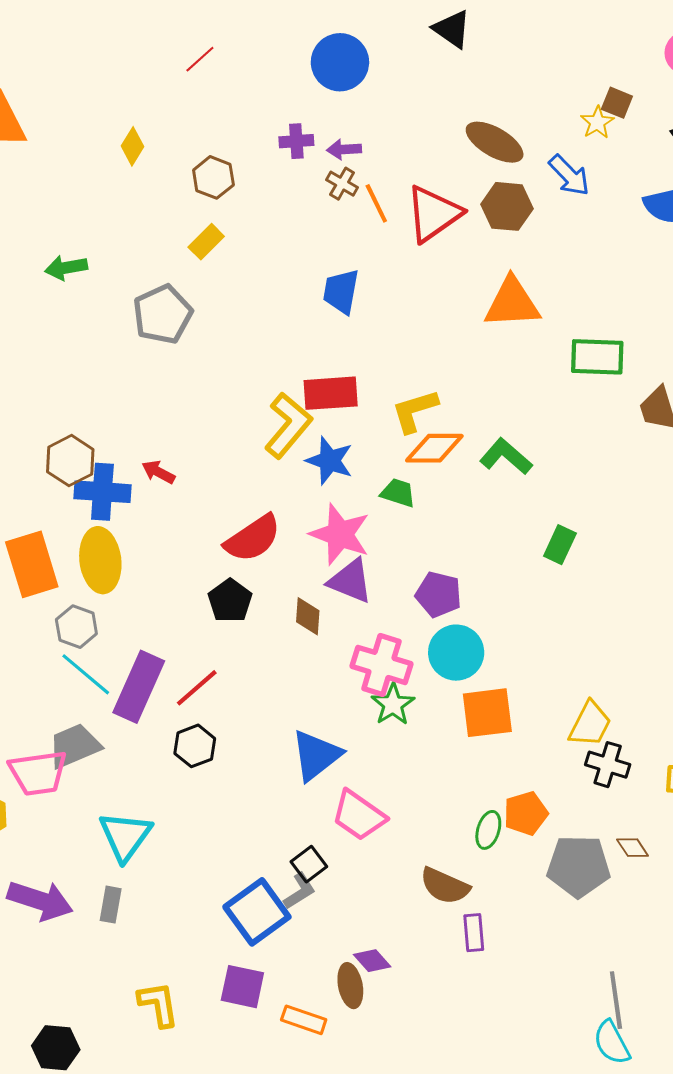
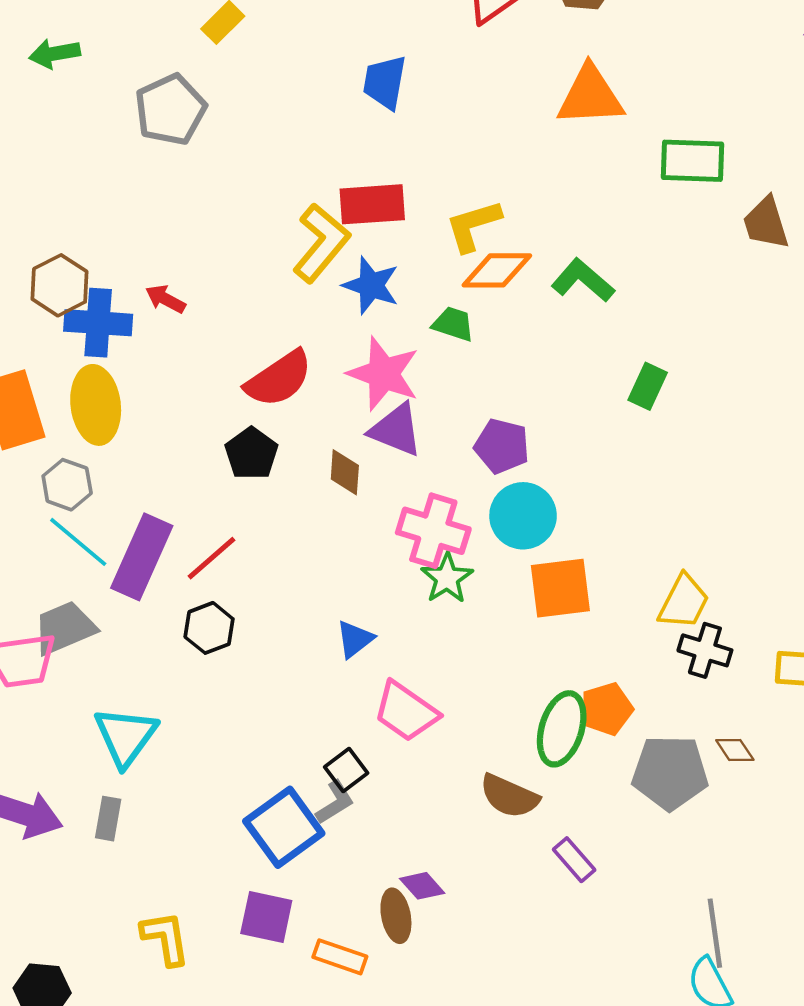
blue triangle: (316, 755) -> (355, 639), size x0.6
green ellipse: (488, 830) -> (562, 729), size x1.6
purple rectangle: (474, 933) -> (574, 860), moved, turned -36

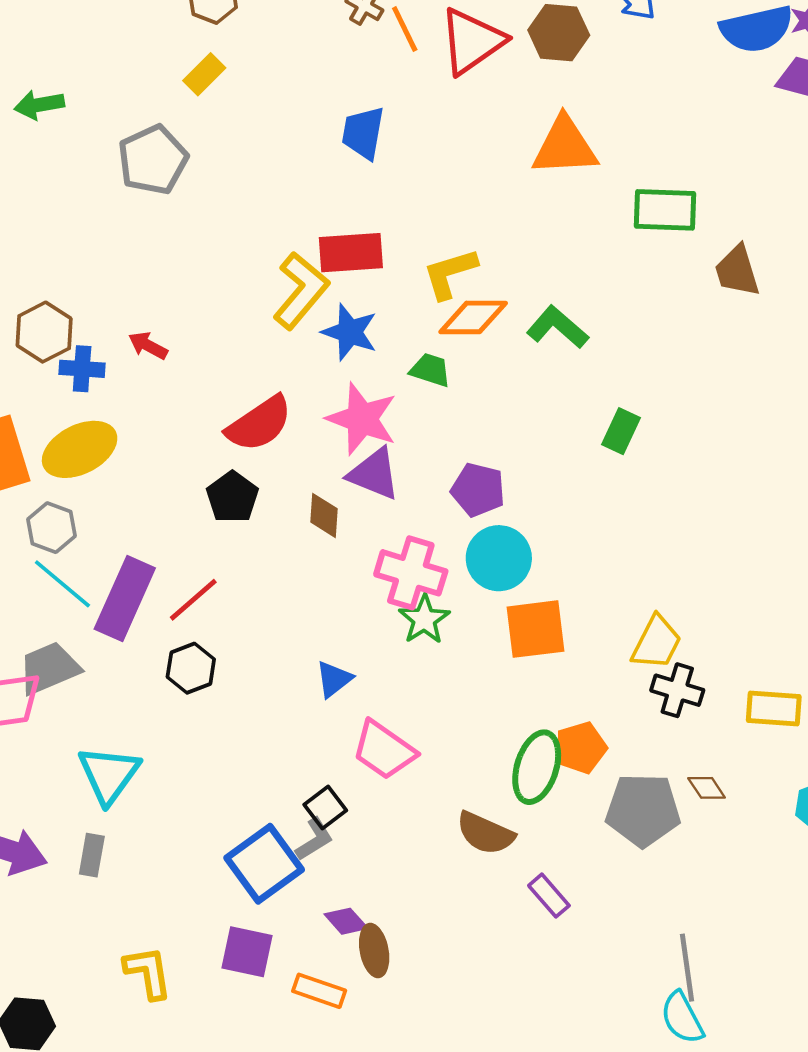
blue cross: (98, 323) -> (82, 369), size x0.7
yellow ellipse: (96, 405) -> (80, 449), turned 70
purple diamond: (422, 886) -> (346, 921), moved

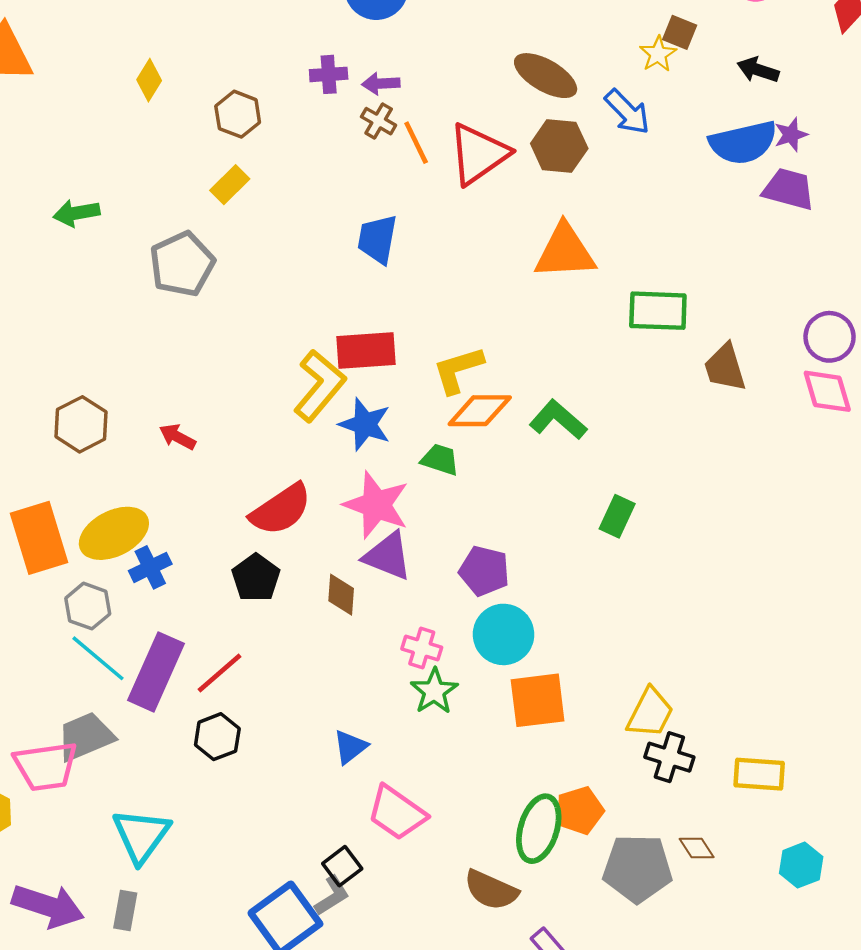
blue cross: (82, 369) -> (150, 567), moved, turned -30
pink cross: (411, 573) -> (422, 648), size x0.6

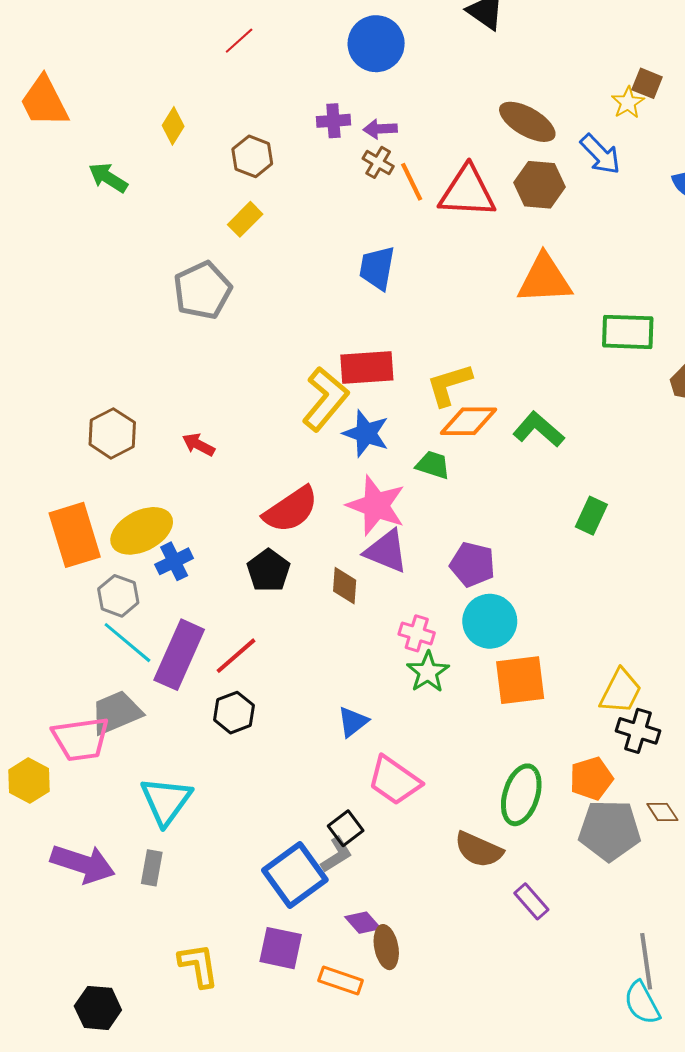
red triangle: (479, 154) -> (467, 192), turned 38
green arrow: (76, 213) -> (108, 178), moved, turned 42
orange pentagon: (580, 810) -> (591, 779), moved

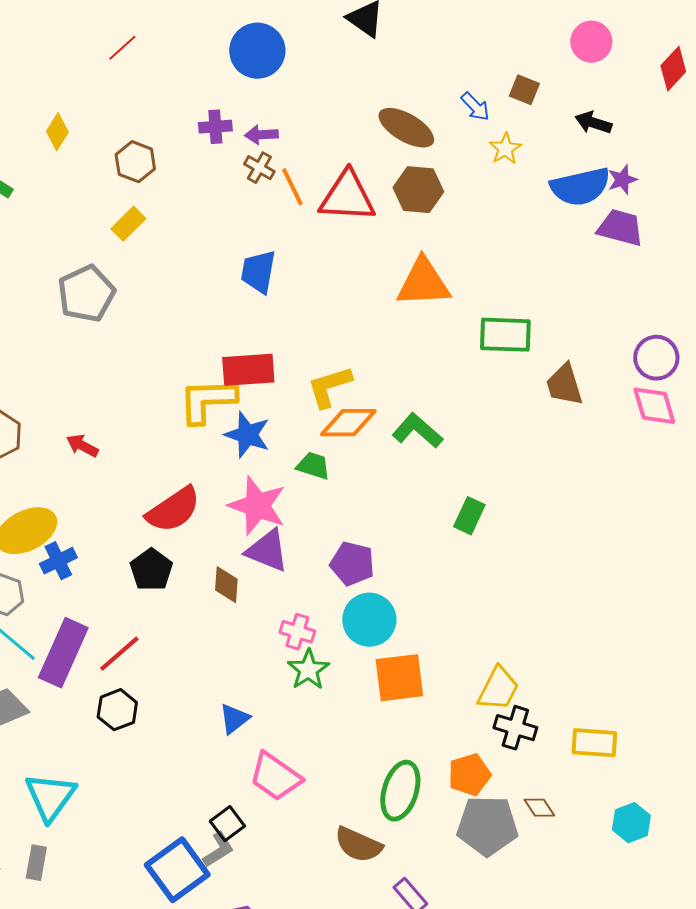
yellow star: (628, 103) -> (505, 149), moved
blue arrow: (600, 154) -> (475, 107), moved, size x0.7
yellow L-shape: (325, 399) -> (207, 401), turned -132

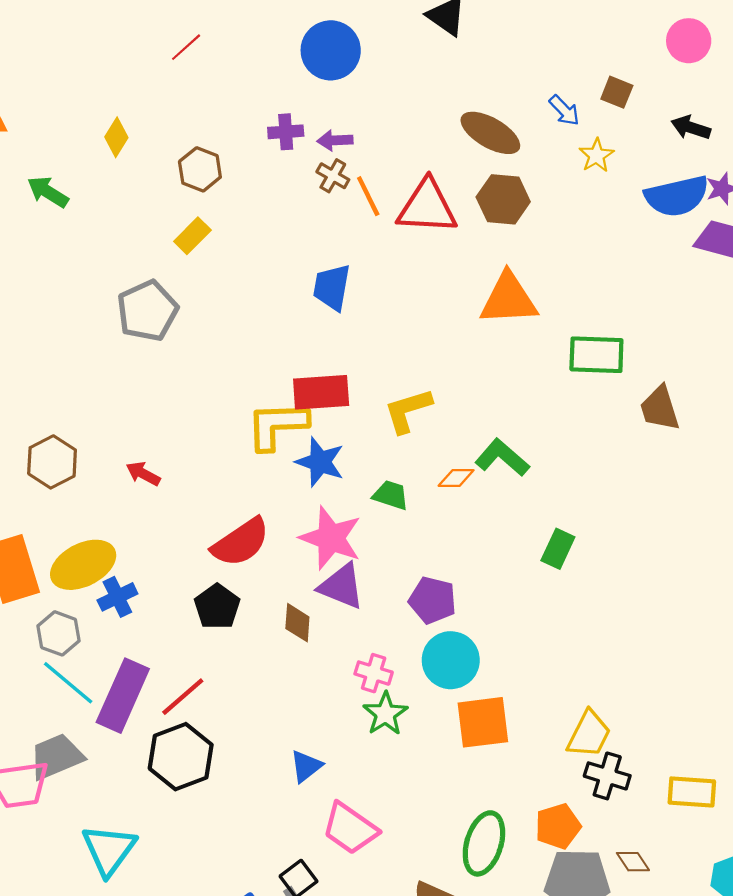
orange diamond: (348, 423) -> (456, 478), moved, size x0.6
black hexagon: (117, 710) -> (181, 757), size x1.5

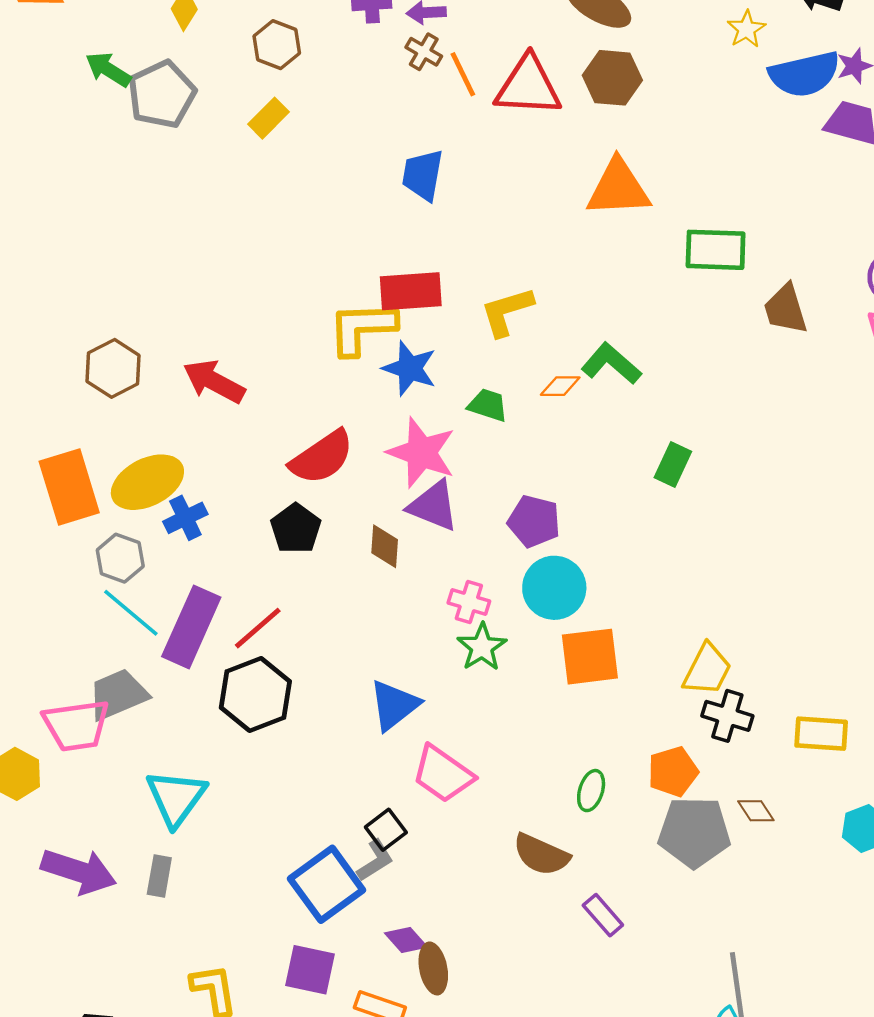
yellow star: (596, 155) -> (746, 29), moved
gray pentagon: (147, 311) -> (162, 94), moved
red arrow: (143, 474) -> (214, 381), size x1.6
blue triangle: (306, 766) -> (394, 705), size x1.4
green ellipse: (484, 843) -> (591, 791), size x0.6

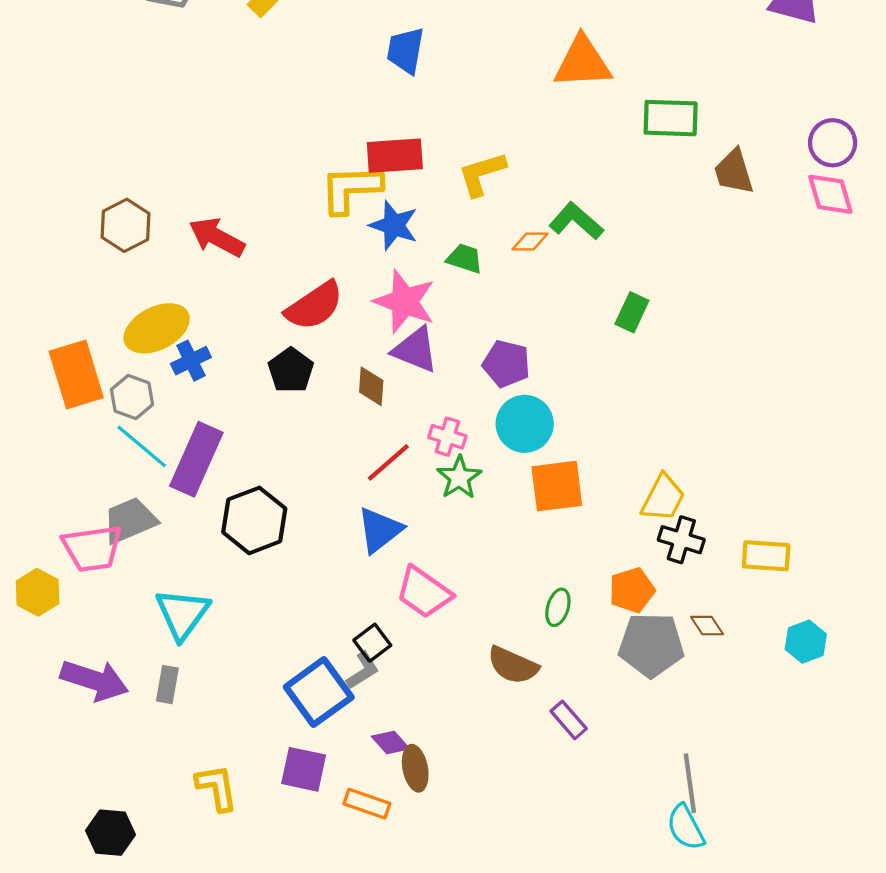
orange rectangle: (69, 487) -> (76, 374), moved
red line: (258, 628) -> (388, 462), moved

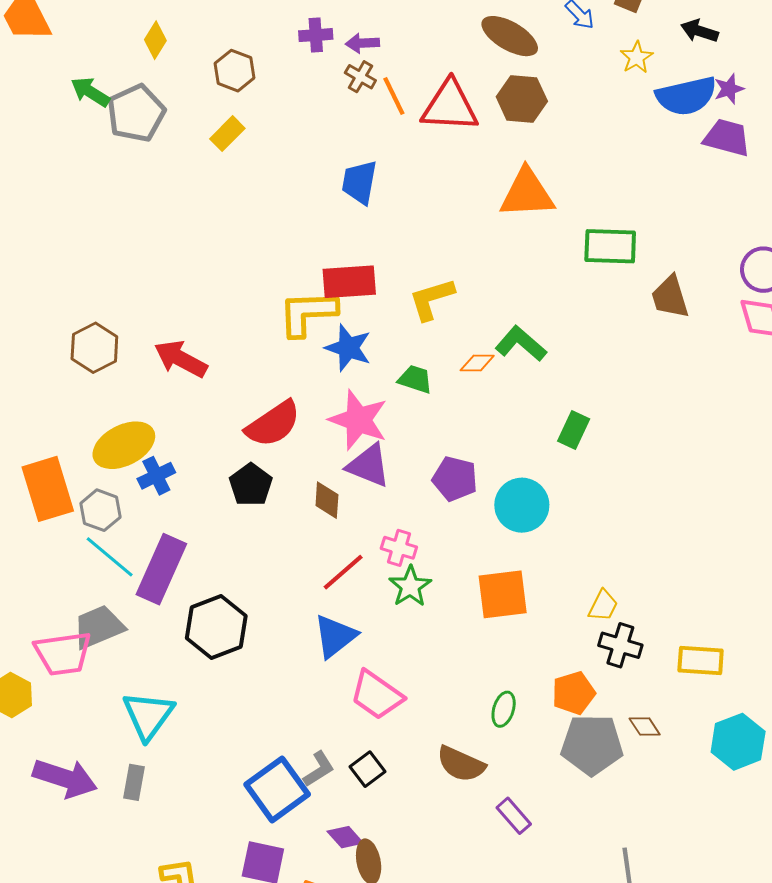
cyan circle: (525, 424) -> (522, 505), moved
yellow trapezoid: (663, 498) -> (603, 606), size x0.7
cyan hexagon: (806, 642) -> (738, 742), size x1.4
black square: (372, 643) -> (368, 769), moved

